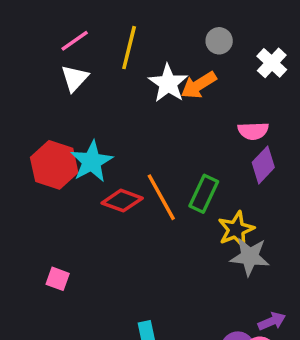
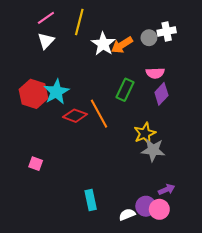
gray circle: (219, 41) -> (149, 38), moved
white cross: (272, 63) -> (167, 31), turned 36
green rectangle: (204, 194) -> (125, 90), moved

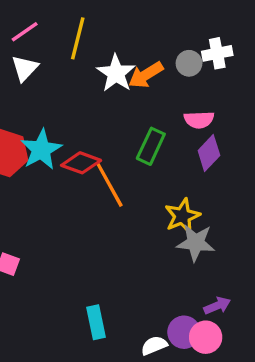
red diamond: (75, 116) -> (81, 163), moved

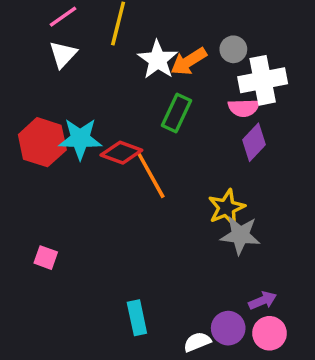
white cross: (217, 53) -> (263, 80), moved, size x1.5
green rectangle: (151, 146) -> (177, 113), moved
cyan star: (41, 150) -> (80, 139), turned 30
pink circle: (206, 337) -> (269, 333), moved

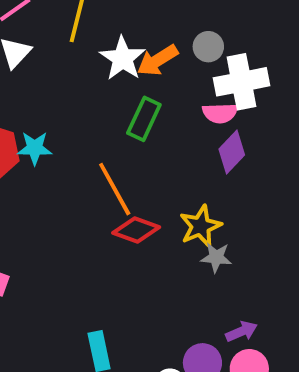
cyan star: (80, 139) -> (35, 148), size x0.7
red diamond: (121, 153) -> (136, 230), moved
gray star: (240, 235) -> (216, 257), size x0.7

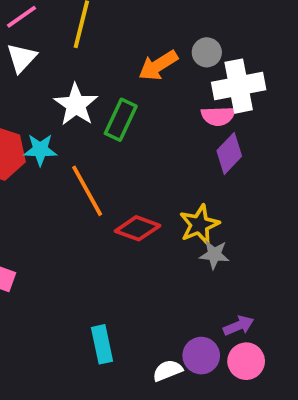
white star: (122, 58) -> (76, 105), moved
green rectangle: (144, 119) -> (121, 120), moved
orange line: (115, 189) -> (87, 191), moved

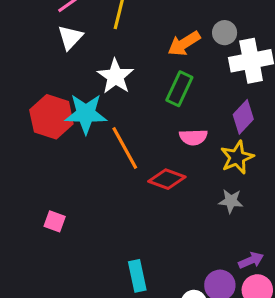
pink semicircle: (218, 116) -> (193, 137), moved
green rectangle: (121, 120) -> (179, 89), moved
cyan star: (40, 150) -> (86, 114), size x1.5
yellow star: (199, 225) -> (237, 157), moved

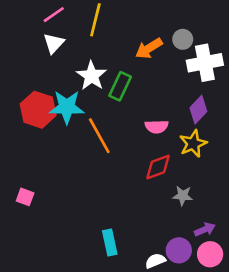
green rectangle: (179, 89) -> (120, 86), moved
red diamond: (167, 179) -> (158, 167), moved, turned -40
gray star: (231, 201) -> (183, 196), moved
pink square: (55, 221) -> (25, 197), moved

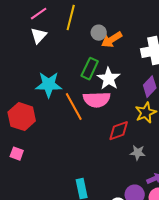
gray circle: (183, 39) -> (99, 33), moved
white star: (92, 76) -> (109, 79), moved
red hexagon: (38, 110) -> (22, 117), moved
pink semicircle: (157, 127) -> (97, 100), moved, size x1.5

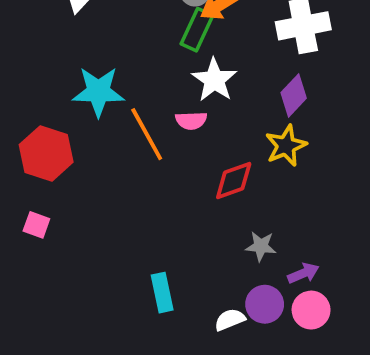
green rectangle: (90, 69) -> (197, 30), moved
pink semicircle: (97, 100) -> (191, 121), size x0.6
gray star: (138, 153) -> (261, 246), moved

